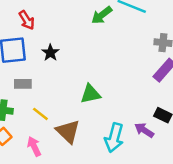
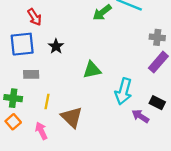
green triangle: (90, 94) -> (92, 70), moved
yellow line: (40, 114) -> (47, 101), turned 63
cyan arrow: (114, 138) -> (123, 91), moved

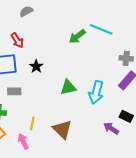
cyan arrow: (123, 91) -> (96, 92), moved
yellow line: (47, 101) -> (32, 123), moved
brown triangle: (72, 117) -> (62, 129), moved

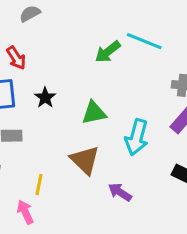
green triangle: (68, 87) -> (94, 113), moved
purple arrow: (111, 128) -> (120, 192), moved
brown triangle: (62, 129) -> (85, 160), moved

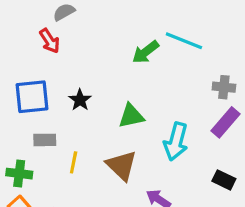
red arrow: (16, 58) -> (50, 41), moved
yellow line: (39, 184) -> (74, 162), moved

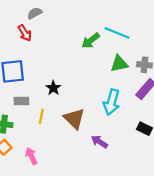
black star: (80, 100) -> (53, 88), moved
green triangle: (131, 116) -> (119, 64), moved

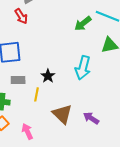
black star: (53, 88) -> (48, 76), moved
cyan arrow: (112, 102) -> (83, 68), moved
brown triangle: (74, 119) -> (62, 114), moved

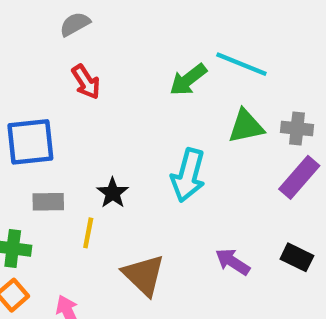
red arrow: (21, 16) -> (86, 82), moved
purple arrow: (91, 118) -> (233, 262), moved

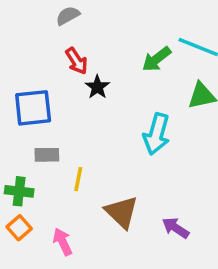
black star: (113, 193) -> (97, 87), moved
purple arrow: (233, 262) -> (176, 228), moved

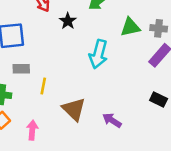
black star: (97, 87) -> (68, 21), moved
pink arrow: (63, 242) -> (32, 130), turned 30

